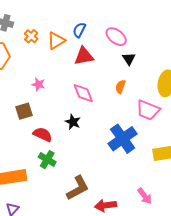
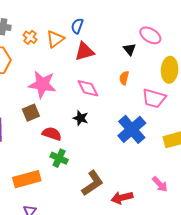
pink ellipse: (116, 37) -> (150, 35), moved
pink star: (38, 84) -> (42, 84), size x2.0

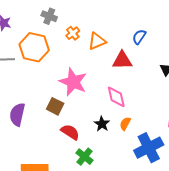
blue semicircle: (77, 26) -> (139, 37), moved
orange semicircle: (124, 78) -> (125, 124), moved
brown square: (31, 113) -> (55, 106), turned 36
green cross: (59, 158) -> (84, 157), moved

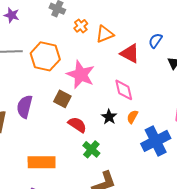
blue semicircle: (139, 37) -> (155, 41), moved
orange hexagon: (34, 47) -> (45, 56), moved
red triangle: (122, 60) -> (130, 53), turned 30

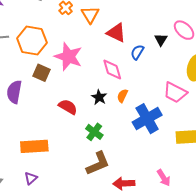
orange triangle: (105, 34) -> (90, 15), turned -36
blue semicircle: (155, 41) -> (137, 52), moved
brown square: (62, 99) -> (41, 73), moved
green cross: (91, 149) -> (94, 132), moved

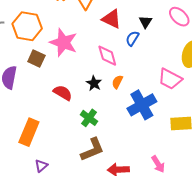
black triangle: (161, 40) -> (145, 22), moved
orange rectangle: (34, 146) -> (29, 132), turned -64
purple triangle: (31, 178) -> (41, 166), moved

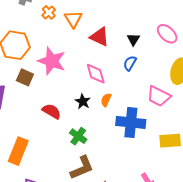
blue semicircle: (132, 38) -> (130, 63), moved
blue cross: (142, 105) -> (131, 122), turned 36

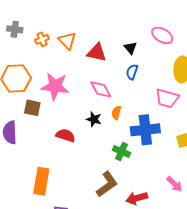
orange cross: (49, 12) -> (42, 39), turned 32
green cross: (78, 136) -> (122, 151), moved

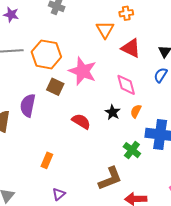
orange cross: (42, 39) -> (126, 13), moved
orange rectangle: (41, 181) -> (47, 160), size x0.6

